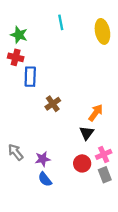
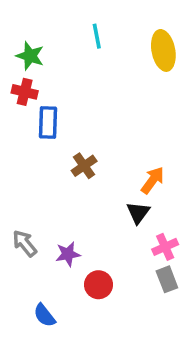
red circle: (82, 163) -> (99, 285), moved
blue semicircle: (45, 179) -> (44, 315), moved

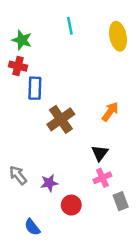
brown cross: (84, 166) -> (61, 119), size x1.5
orange arrow: (153, 180) -> (110, 112), moved
pink cross: (165, 247) -> (102, 178), moved

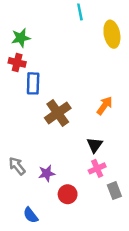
cyan line: (70, 26) -> (80, 12), moved
green star: (22, 40) -> (21, 38), turned -30

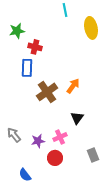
red cross: (17, 62) -> (35, 47), moved
orange arrow: (105, 106) -> (73, 86), moved
pink cross: (97, 168) -> (60, 137), moved

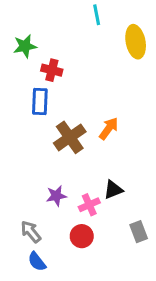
black triangle: (77, 118) -> (113, 190), moved, turned 32
gray arrow: (14, 135) -> (31, 232), moved
purple star: (38, 141) -> (56, 196), moved

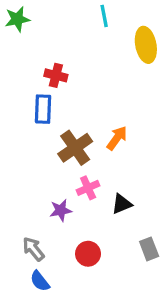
green star: (25, 46) -> (17, 19), moved
pink cross: (89, 205) -> (88, 188), moved

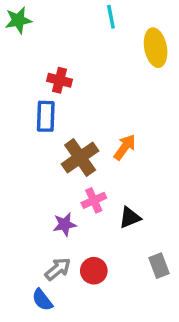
gray arrow: (33, 249) -> (58, 269), moved, turned 90

